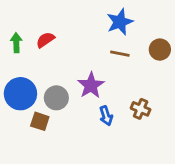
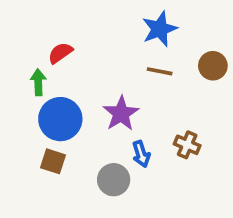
green arrow: (16, 43) -> (38, 82), moved
blue circle: (20, 94) -> (60, 119), moved
gray circle: (56, 98) -> (114, 180), moved

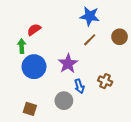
blue star: (160, 29) -> (90, 16), turned 30
brown line: (160, 71) -> (90, 40), turned -56
brown square: (53, 161) -> (30, 109), moved

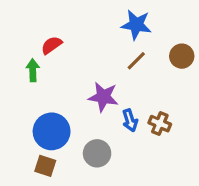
purple star: (68, 64) -> (103, 97), turned -30
blue circle: (34, 67) -> (52, 131), moved
blue arrow: (79, 86) -> (130, 120), moved

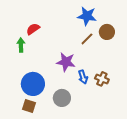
brown circle: (182, 56) -> (107, 32), moved

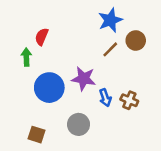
blue star: (87, 16) -> (110, 20), turned -30
red semicircle: (33, 29) -> (42, 37), turned -32
blue circle: (33, 84) -> (49, 88), moved

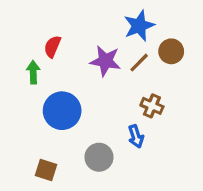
purple star: (84, 79) -> (105, 61), moved
blue arrow: (105, 98) -> (136, 136), moved
brown cross: (129, 100) -> (152, 106), moved

